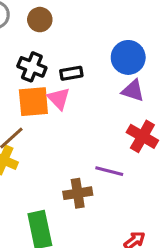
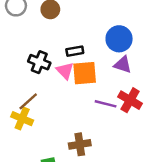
black cross: (32, 67) -> (39, 62), moved
orange square: (33, 102) -> (85, 73), moved
purple line: (109, 171) -> (106, 104), moved

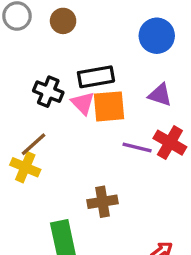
blue circle: (119, 39) -> (157, 36), moved
black rectangle: (75, 51) -> (96, 77), size x1.5

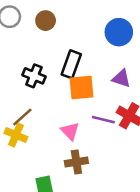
black rectangle: (96, 77) -> (71, 64), turned -60
pink triangle: (83, 103) -> (70, 131), moved

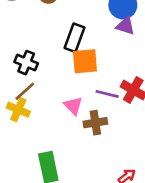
black cross: (34, 76) -> (26, 63), moved
purple triangle: (121, 78) -> (125, 26), moved
brown cross: (76, 162) -> (95, 123), moved

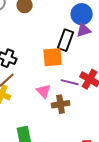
purple triangle: (125, 26) -> (84, 30), turned -35
black rectangle: (74, 38) -> (66, 40), moved

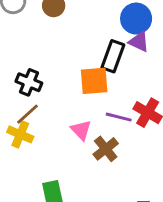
purple triangle: (84, 30) -> (139, 42), turned 42
brown cross: (61, 104) -> (106, 149), turned -30

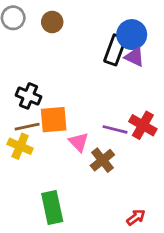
black rectangle: (113, 56) -> (115, 50), moved
orange square: (94, 81) -> (54, 120), moved
brown line: (28, 114) -> (27, 127), turned 30

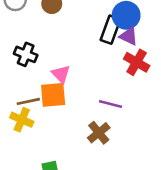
black cross: (28, 96) -> (26, 54), moved
red cross: (143, 125) -> (137, 62), moved
pink triangle: (79, 142) -> (61, 74), moved

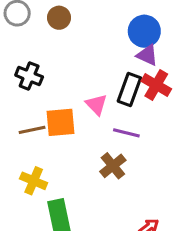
black rectangle: (110, 30) -> (129, 90), moved
pink triangle: (61, 74) -> (96, 104), moved
yellow cross: (22, 120) -> (34, 181), moved

